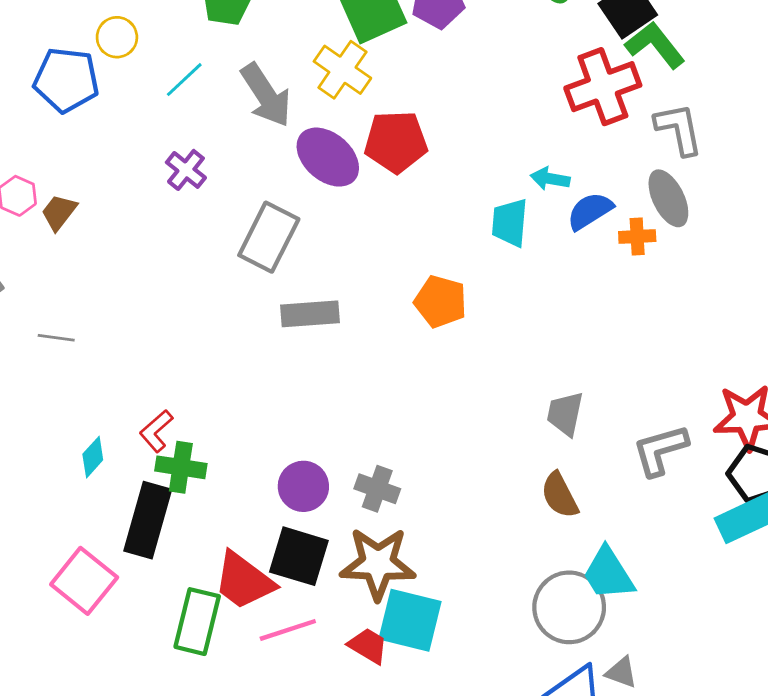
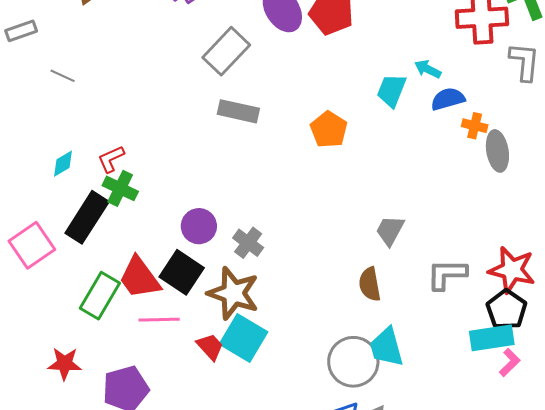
gray ellipse: (668, 198) -> (497, 151), moved

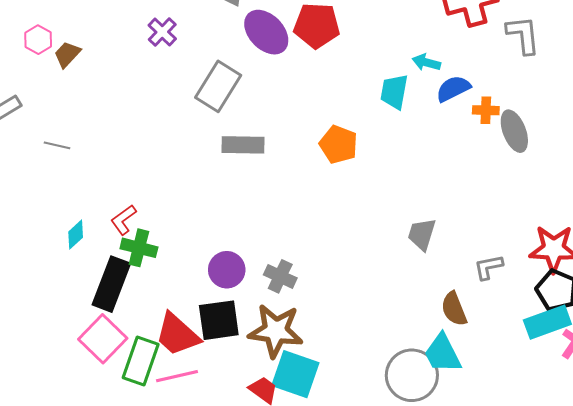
pink square: (32, 245) -> (103, 339), moved
black square: (182, 272) -> (219, 320), turned -30
gray L-shape: (447, 274) -> (488, 267), size x0.7
brown semicircle: (370, 284) -> (454, 309), moved
pink line: (159, 320) -> (177, 376), moved

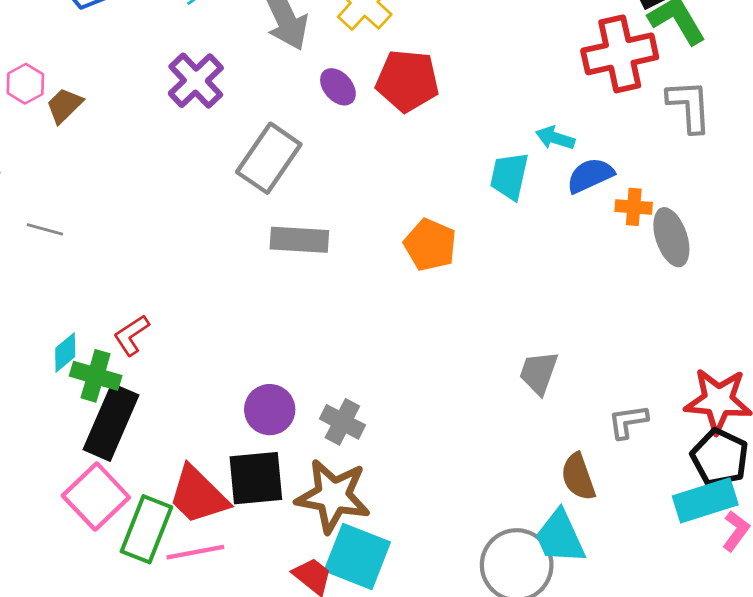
purple cross: (162, 32) -> (196, 81), size x1.4
purple ellipse: (266, 32) -> (338, 87), size x0.6
green cross: (139, 248) -> (96, 376), moved

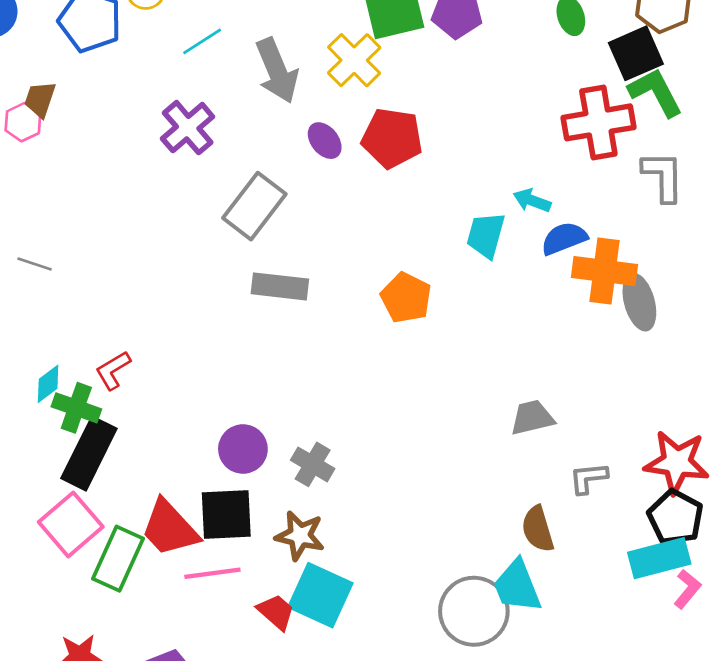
brown trapezoid: (64, 105) -> (40, 99), moved, turned -30
orange cross: (634, 207) -> (604, 271), size x1.8
gray trapezoid: (539, 373) -> (532, 418), moved, turned 54
brown star: (333, 496) -> (300, 536), size x0.7
pink line: (195, 552) -> (212, 573), moved

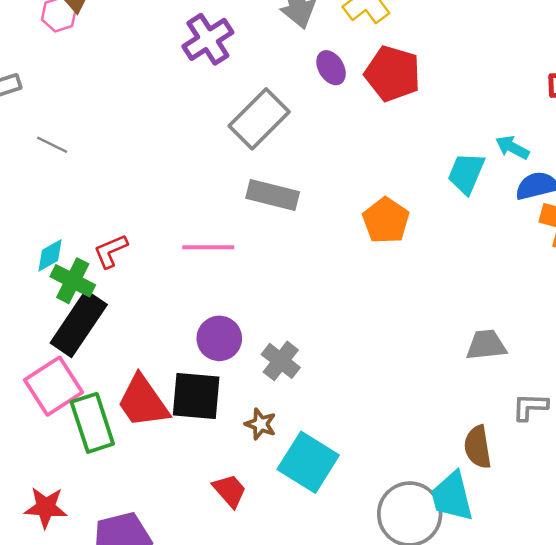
brown star: (300, 536) -> (261, 424), size x0.7
green rectangle: (118, 559) -> (92, 423), turned -50
pink line: (212, 573) -> (208, 247), moved
cyan square: (320, 595) -> (308, 462), moved

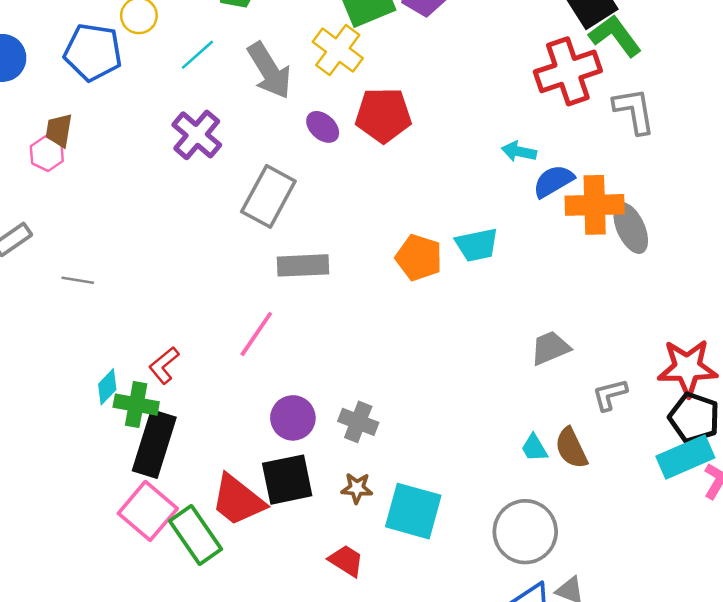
cyan trapezoid: (466, 173) -> (477, 245), moved, turned -108
pink line: (208, 247) -> (256, 334), turned -39
cyan trapezoid: (452, 496) -> (534, 448), moved, size x0.6

